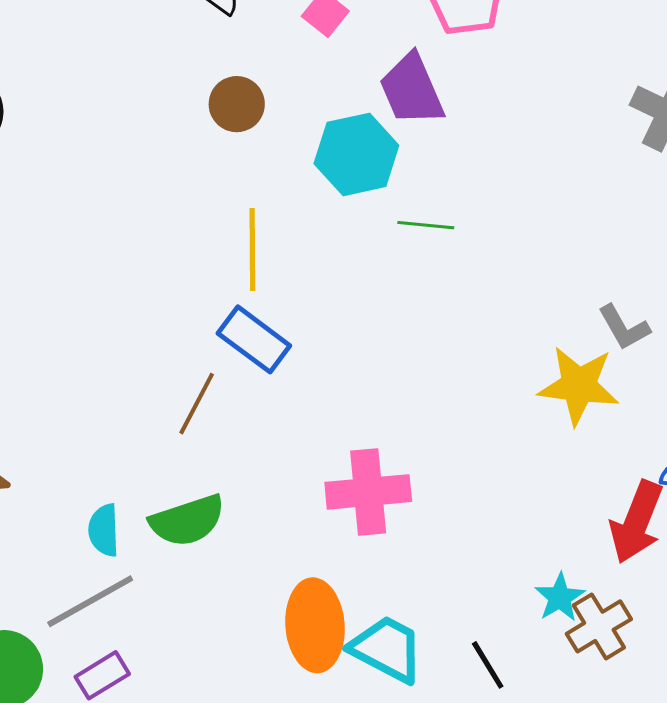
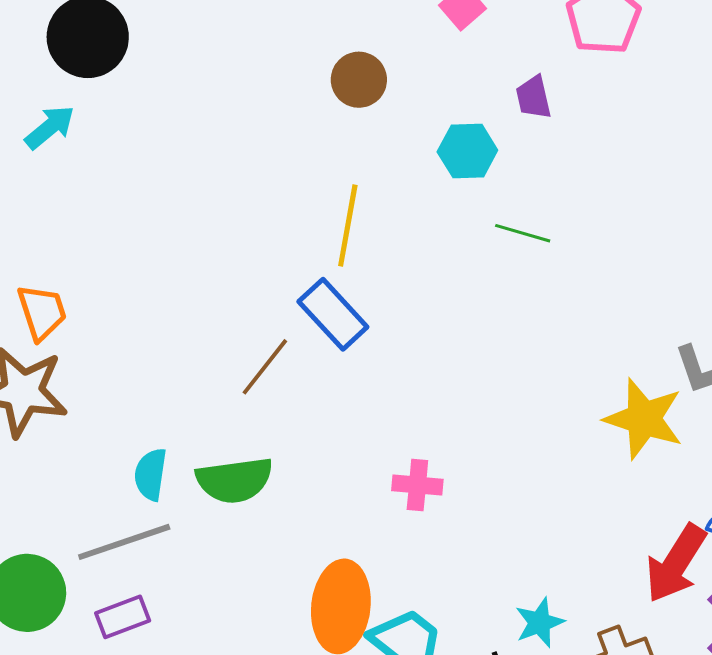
purple trapezoid: (412, 90) -> (534, 97), size x0.6
cyan hexagon: (356, 154) -> (467, 151), size x0.7
pink cross: (368, 492) -> (417, 485), size x0.6
cyan star: (560, 597) -> (540, 623), moved

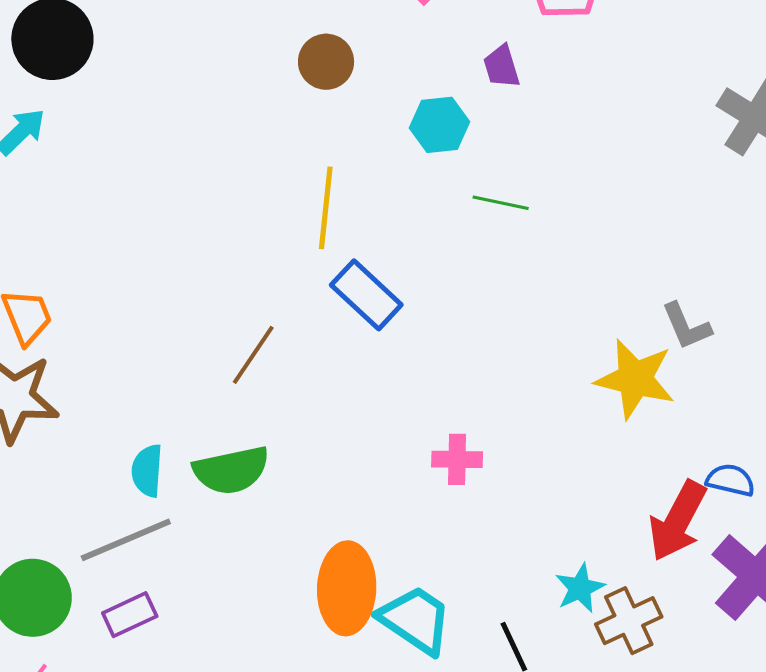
blue rectangle: (333, 314) -> (366, 295), moved
pink cross: (417, 485) -> (457, 459), moved
cyan star: (540, 623) -> (580, 588), moved

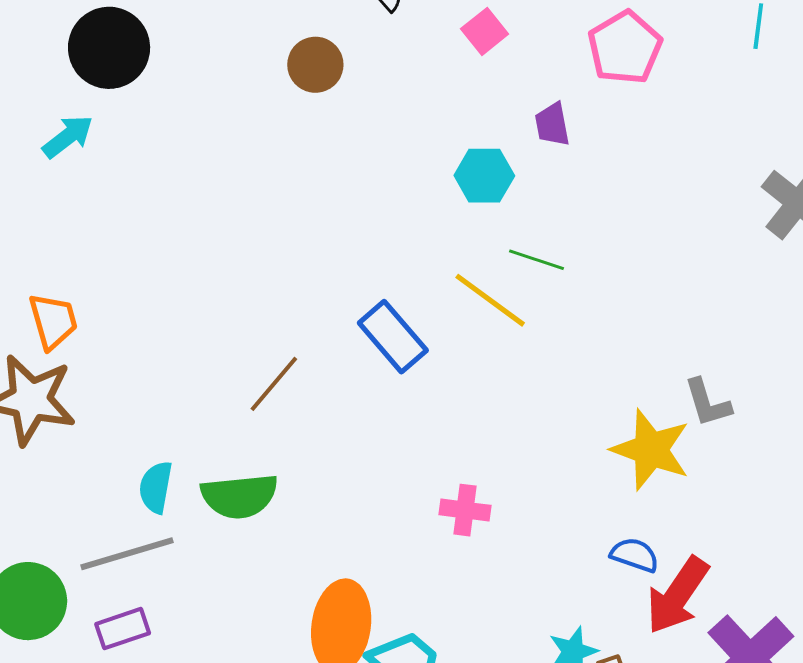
brown circle: (326, 62) -> (315, 65), moved
yellow line: (326, 208) -> (490, 300), moved, turned -66
blue semicircle: (730, 480) -> (635, 555), moved

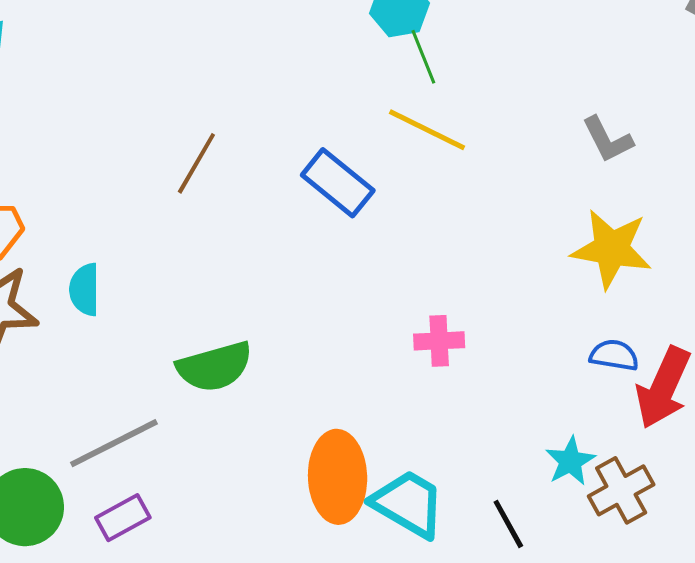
green line: (537, 260) -> (423, 57), moved, turned 60
brown line: (274, 384) -> (196, 163), moved
gray L-shape: (708, 403) -> (607, 140), moved
cyan semicircle: (156, 487) -> (85, 289), moved

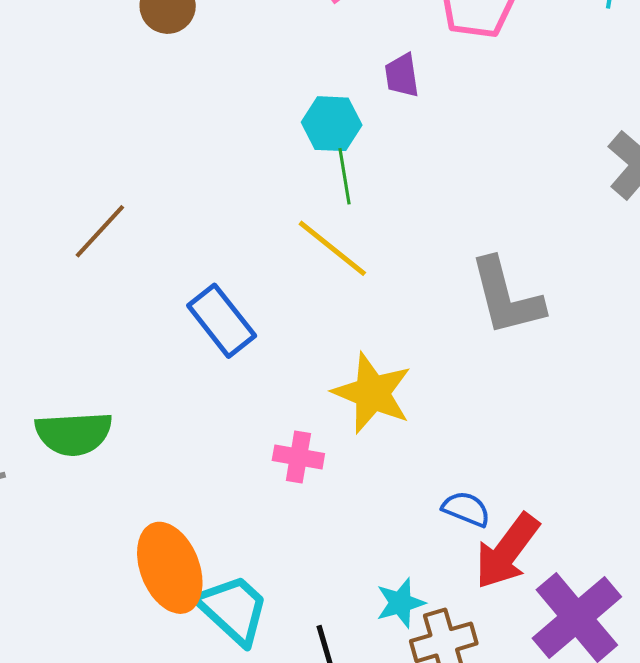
gray L-shape: (607, 140) -> (506, 297), size x1.6
blue rectangle: (338, 183) -> (222, 321), moved
yellow star: (611, 249) -> (372, 393), moved
orange ellipse: (338, 477) -> (170, 568), turned -32

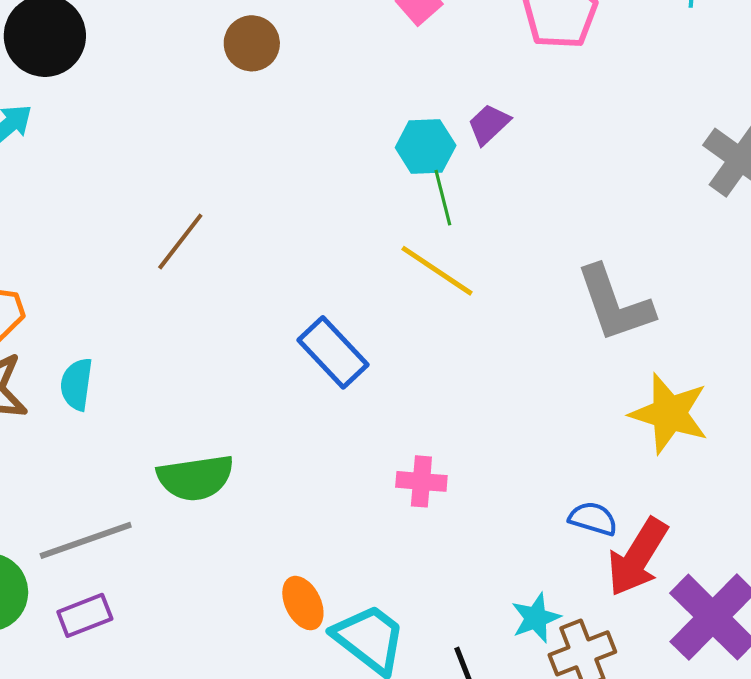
purple trapezoid: (402, 75) -> (489, 124), moved, turned 60
brown line: (100, 231) -> (180, 242), moved
yellow star: (372, 393) -> (669, 413), moved
orange ellipse: (170, 568) -> (303, 603), size x0.6

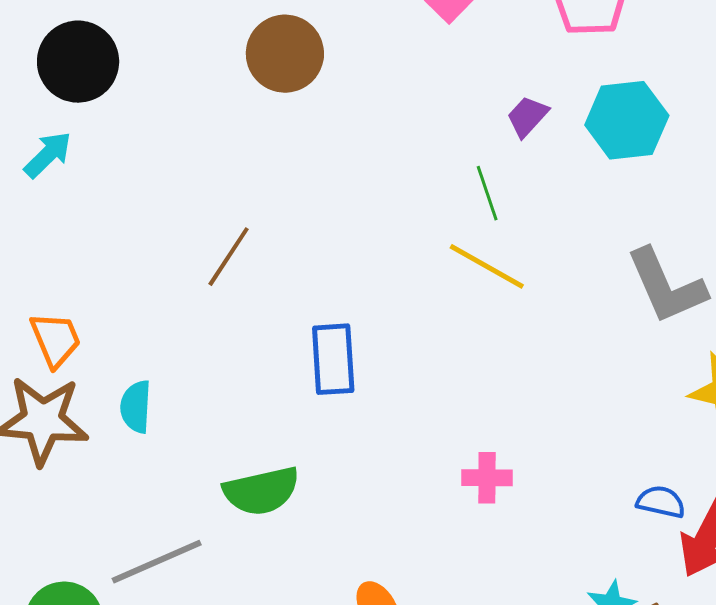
brown circle: (252, 43) -> (285, 54), size x1.4
cyan hexagon: (426, 146) -> (627, 120), moved, size x1.4
blue rectangle: (333, 352) -> (333, 359), moved, turned 44

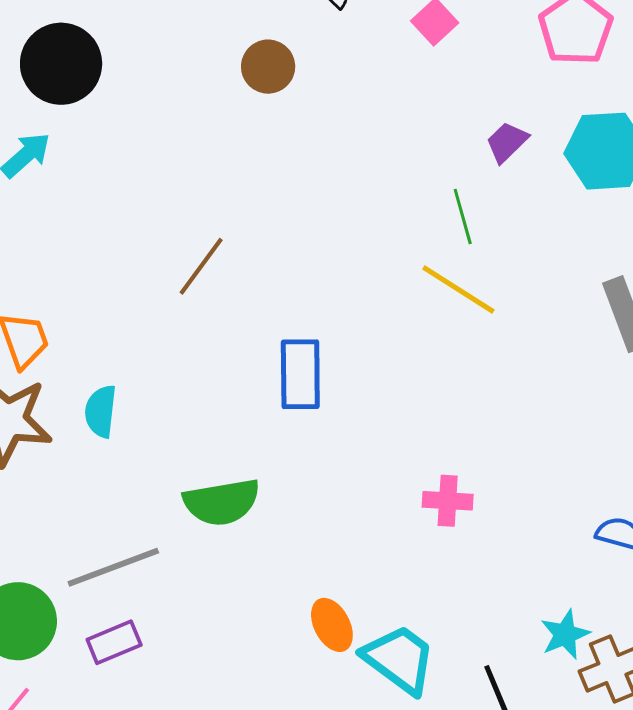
brown circle: (285, 54) -> (268, 67), size x0.7

